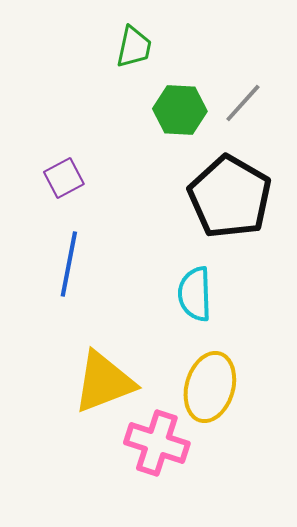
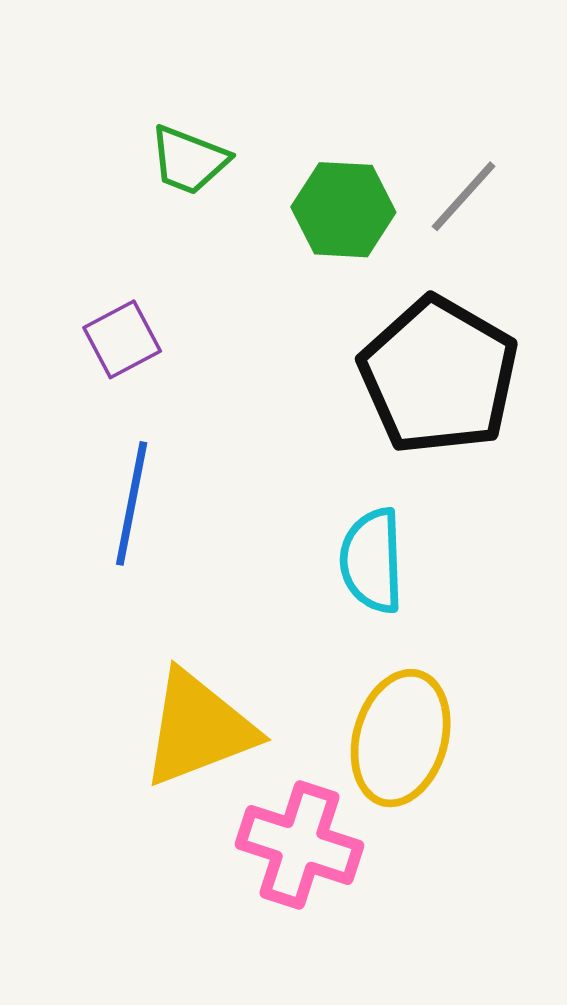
green trapezoid: (134, 47) -> (189, 160), moved, turned 99

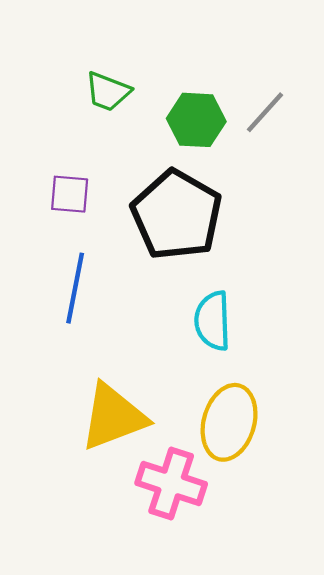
purple square: (122, 339) -> (70, 194), turned 33
black pentagon: (439, 376) -> (177, 215), moved

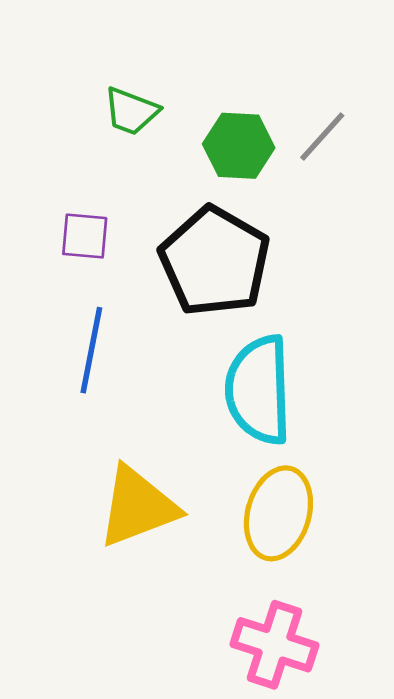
cyan semicircle: (213, 321) -> (259, 390), size x1.5
pink cross: (171, 483) -> (274, 645), moved

